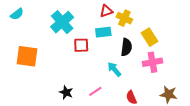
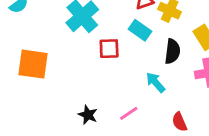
cyan rectangle: (103, 32) -> (140, 30), turned 42

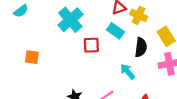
orange square: (33, 64) -> (32, 57), size x0.6

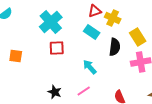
red square: (91, 45) -> (57, 48), moved
cyan arrow: (128, 71) -> (90, 67), moved

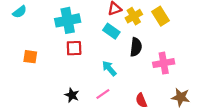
yellow cross: (113, 18) -> (134, 16), turned 35
cyan cross: (51, 22) -> (68, 20), turned 30
yellow rectangle: (138, 37) -> (160, 16), moved

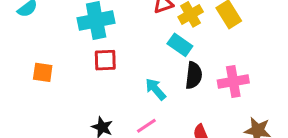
cyan rectangle: (111, 31) -> (180, 45), moved
black semicircle: (136, 47) -> (194, 75), moved

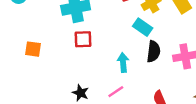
cyan arrow: (156, 89) -> (123, 62), turned 36

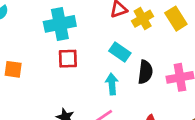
cyan rectangle: (143, 27) -> (120, 52), moved

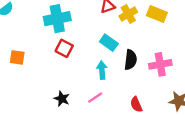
yellow rectangle: (176, 19) -> (157, 14), turned -36
red square: (68, 59) -> (64, 48), turned 30

